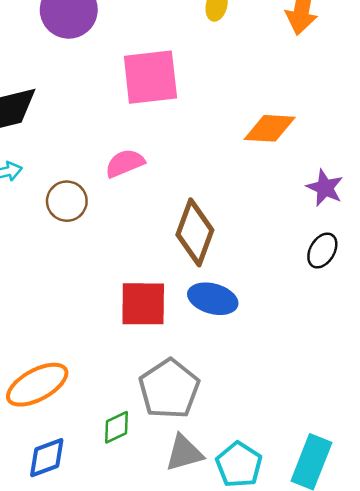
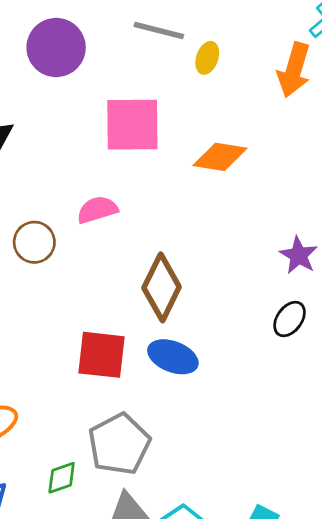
orange diamond: (270, 128) -> (220, 157), moved

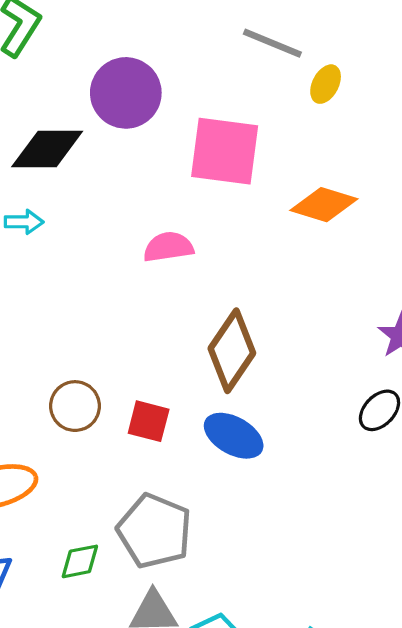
purple circle: (56, 47) -> (126, 93), moved
brown circle: (34, 242) -> (75, 406), moved
red square: (102, 355) -> (149, 421), size x0.7
gray pentagon: (119, 444) -> (155, 531), turned -30

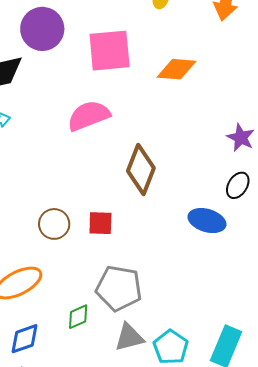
pink semicircle: (168, 247) -> (89, 116), size x1.4
blue ellipse: (234, 436) -> (207, 221), moved

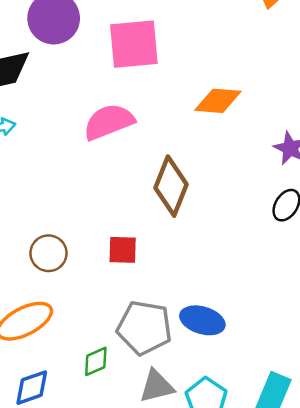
orange diamond: (176, 69) -> (218, 101), moved
blue ellipse: (207, 221) -> (202, 320), moved
brown circle: (54, 224) -> (48, 253), moved

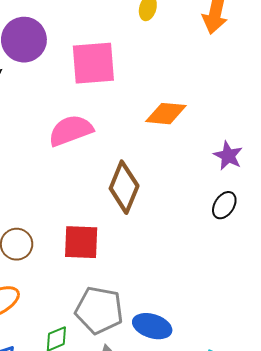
red square: (123, 250) -> (81, 242), size x1.4
blue ellipse: (202, 320) -> (152, 326), moved

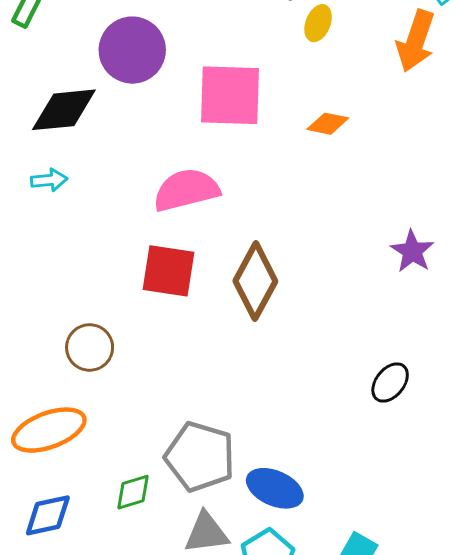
orange diamond: (166, 114) -> (328, 124), moved, size x0.7
black ellipse: (224, 205) -> (390, 383), moved
red square: (81, 242) -> (168, 271), moved

